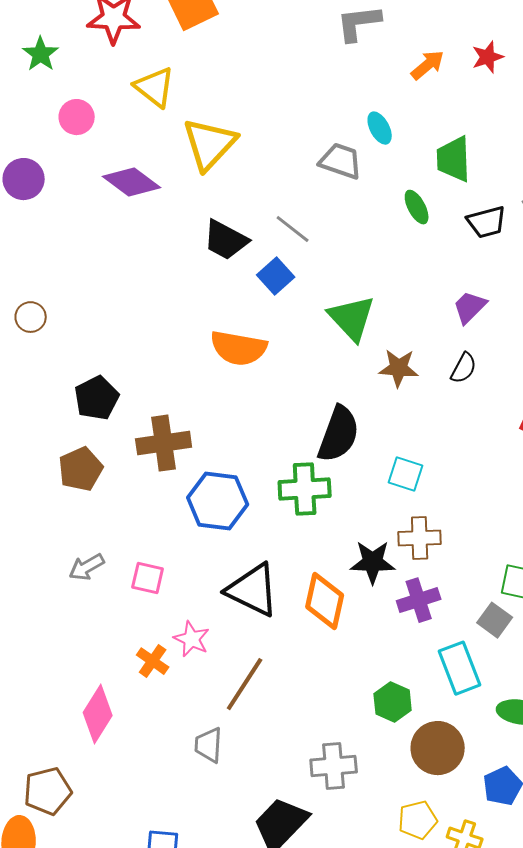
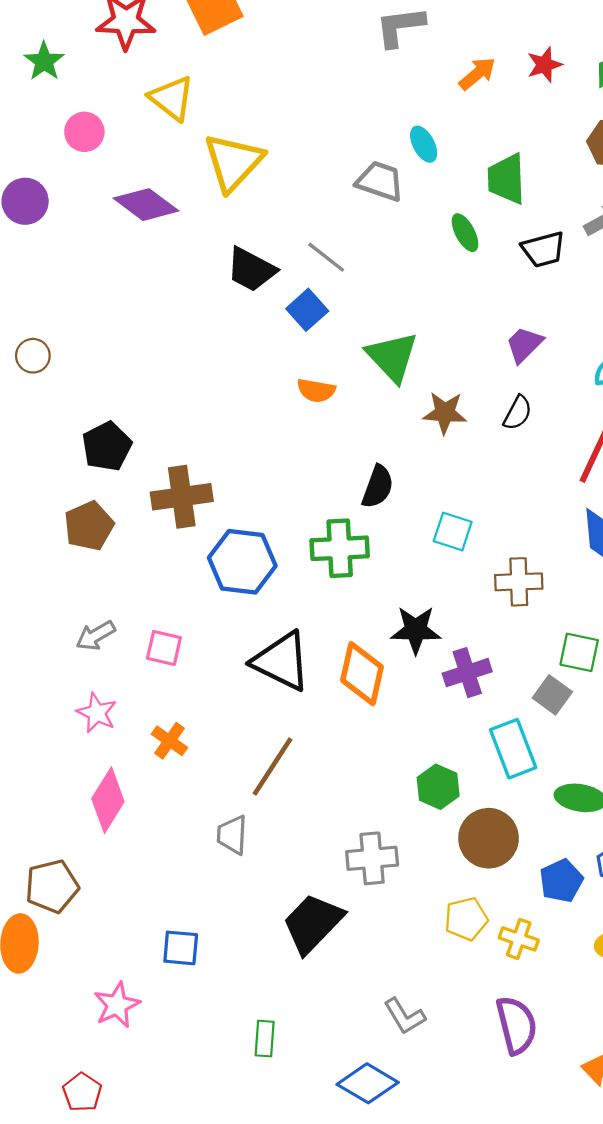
orange semicircle: (239, 348) -> (316, 390), moved, size x0.6
black semicircle: (339, 434) -> (378, 487), size x0.7
brown cross: (420, 538) -> (519, 582), moved
pink star: (192, 639) -> (97, 713), moved

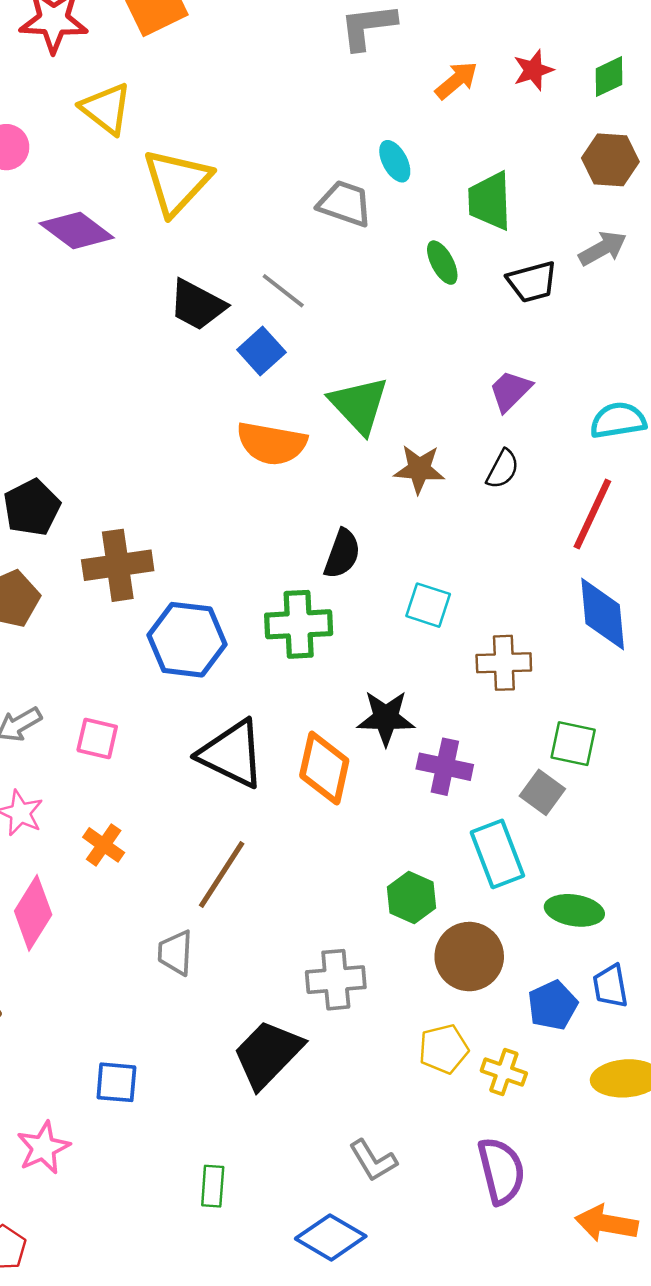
orange semicircle: (316, 390) -> (272, 443), size x1.6
purple cross: (467, 673) -> (445, 767), turned 30

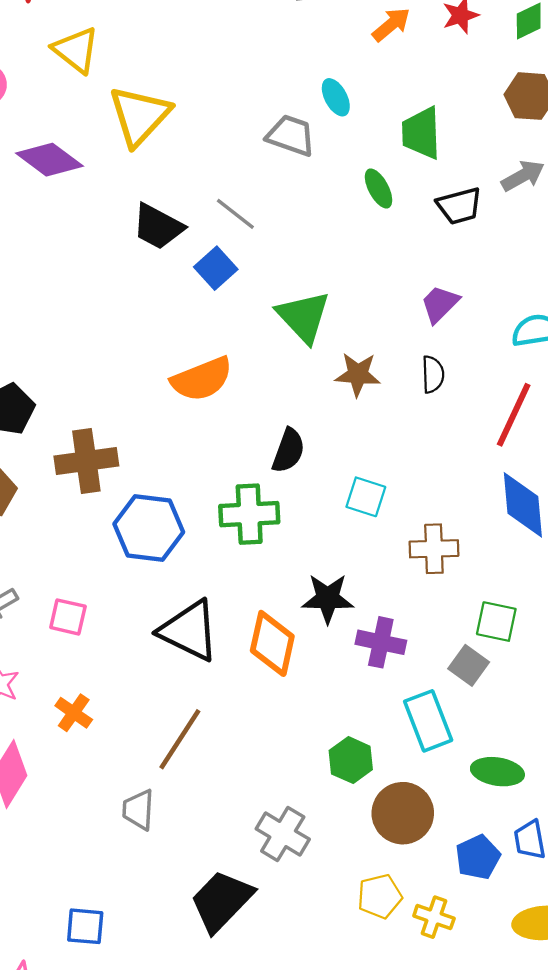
orange semicircle: (272, 443) -> (202, 379), moved, turned -32
black semicircle: (503, 469) -> (433, 374), turned -30
gray cross: (336, 980) -> (283, 834), turned 36

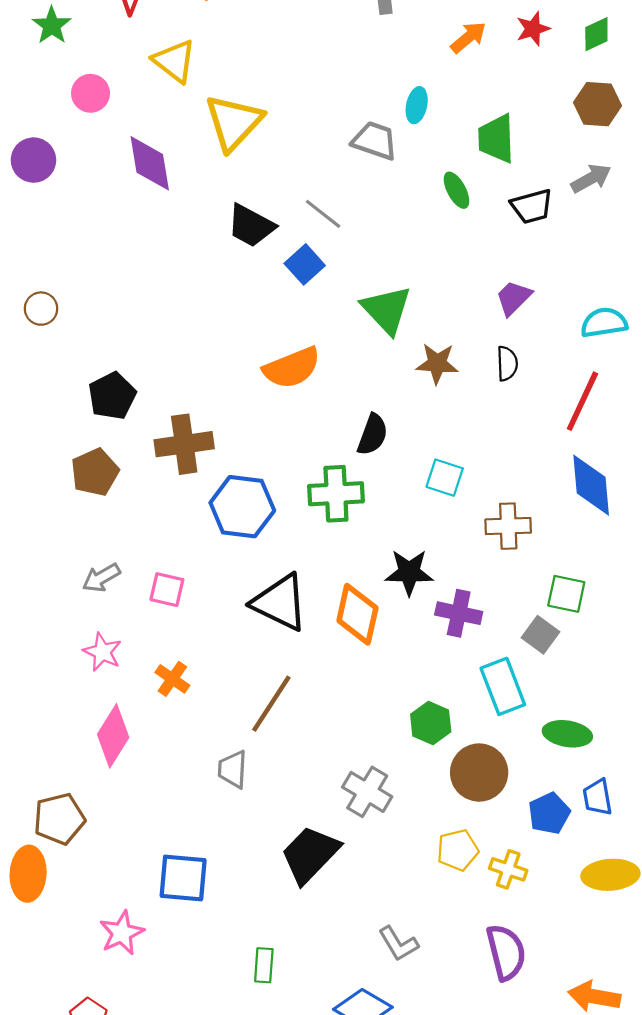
cyan ellipse: (336, 97) -> (417, 105), turned 40
purple diamond: (49, 160) -> (150, 163), turned 44
blue square: (85, 926) -> (183, 878), size x1.4

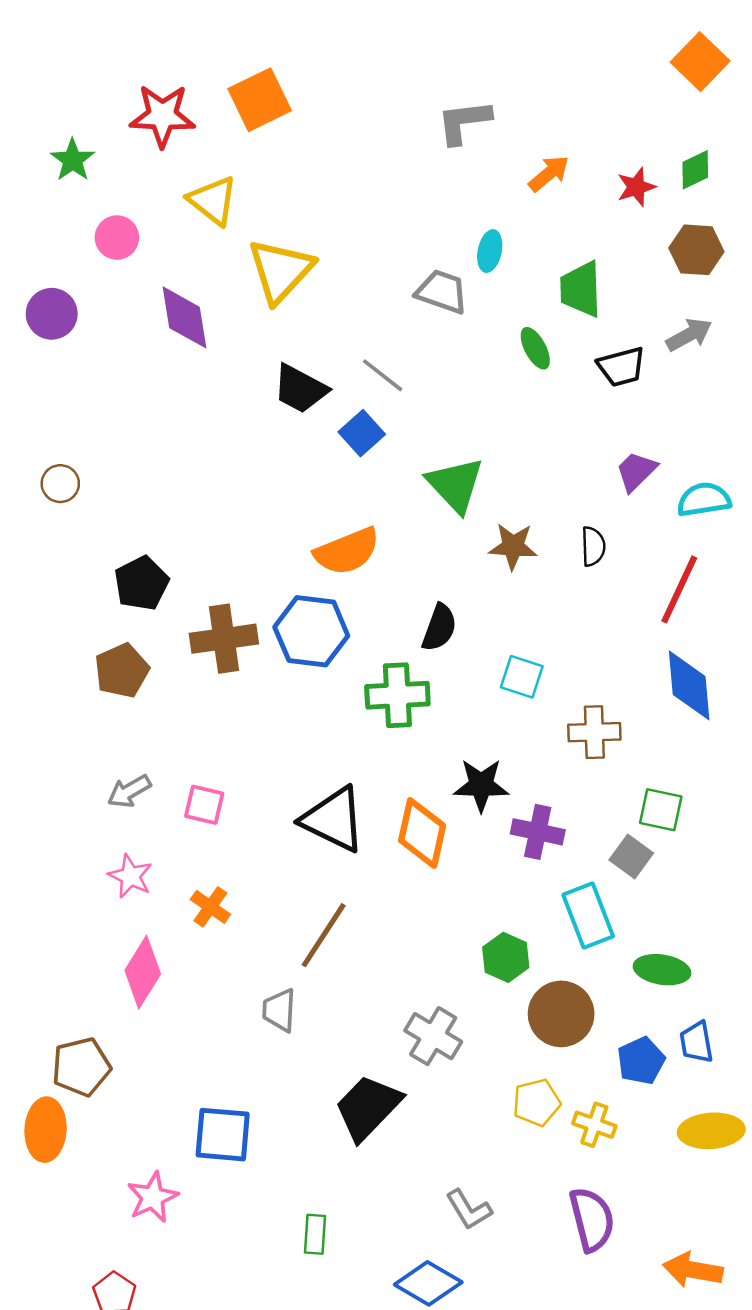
red star: (533, 29) -> (636, 187), moved
purple trapezoid: (514, 298) -> (636, 471), moved
blue hexagon: (242, 507) -> (311, 631), moved

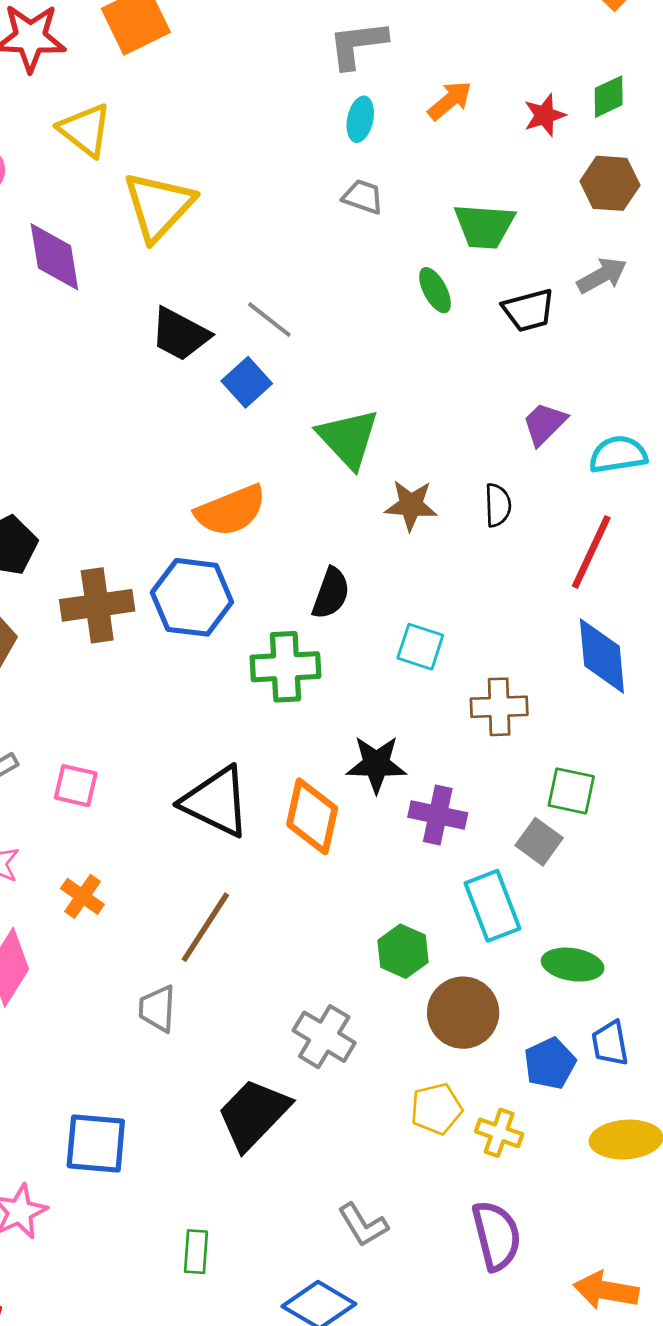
cyan ellipse: (490, 251) -> (360, 119), moved
green trapezoid: (581, 289) -> (484, 226), turned -84
gray trapezoid: (442, 292) -> (363, 197), moved, size x0.7

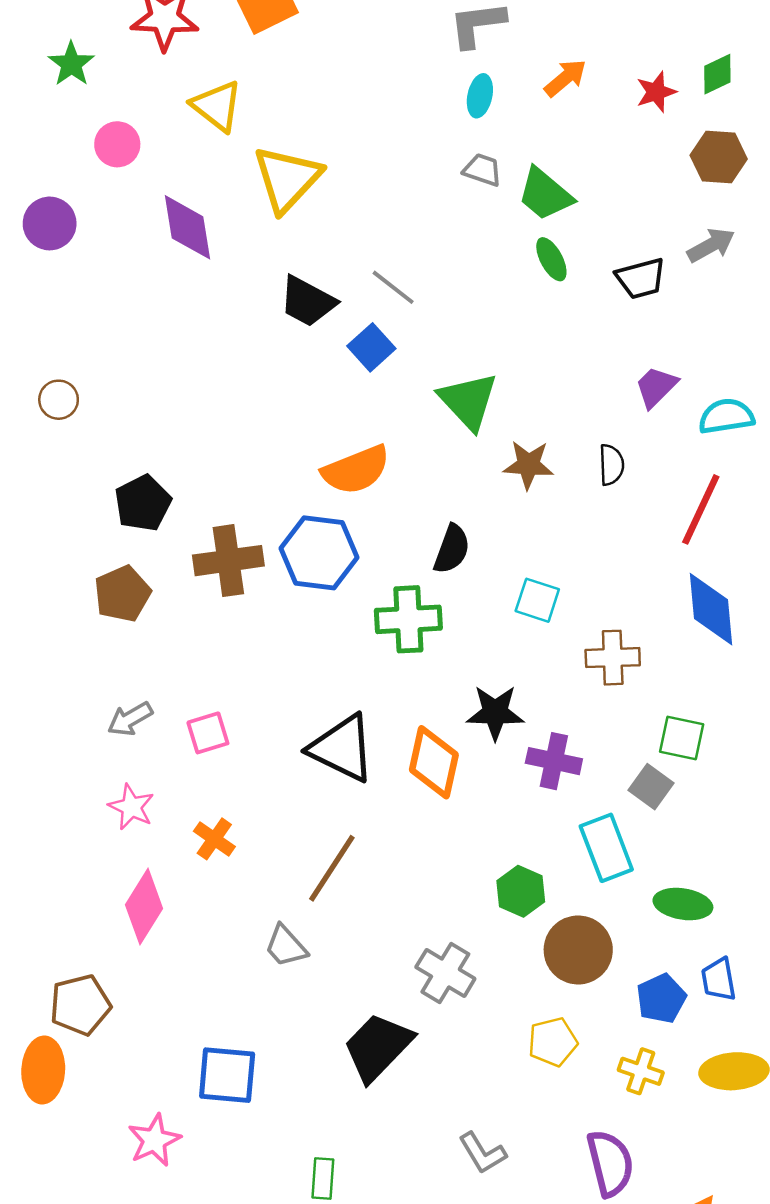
green trapezoid: (484, 226) -> (545, 194), moved, turned 36
pink square: (76, 786) -> (208, 733), turned -30
gray trapezoid: (157, 1009) -> (286, 946), turned -45
yellow cross: (499, 1133) -> (641, 1071), moved

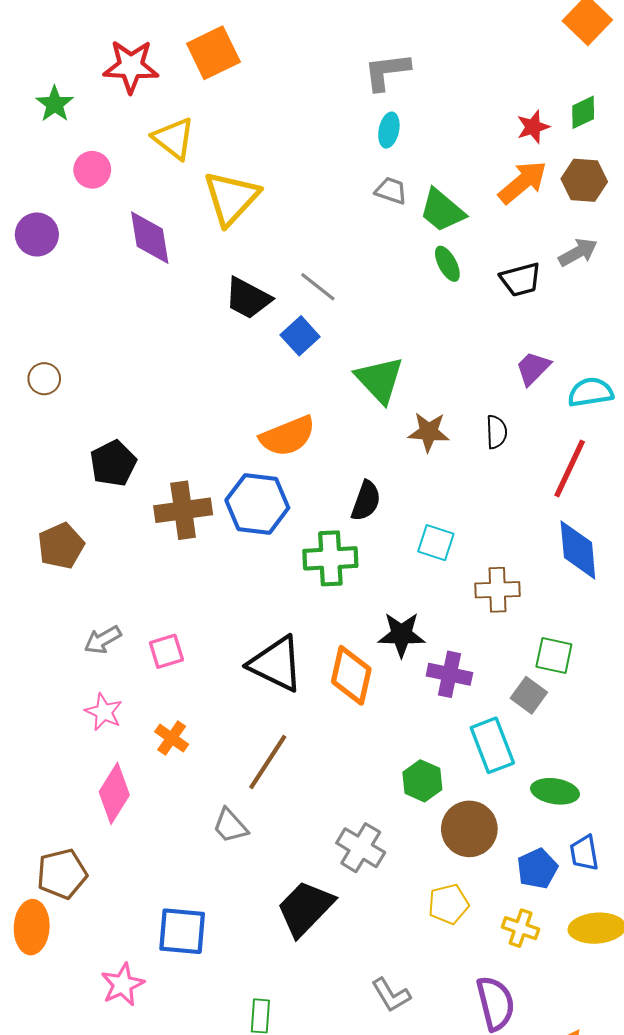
orange arrow: (565, 78) -> (523, 182), moved, size x1.4
brown pentagon: (122, 594) -> (61, 546), moved

